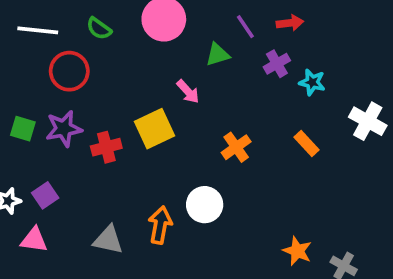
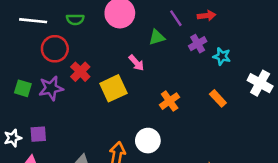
green semicircle: (99, 28) -> (75, 19), turned -36
red cross: (106, 147) -> (80, 72), moved, turned -30
purple square: (45, 195) -> (38, 134), turned 30

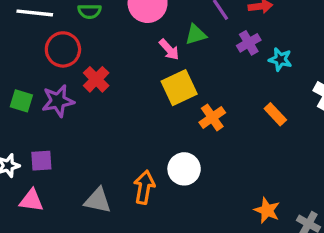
pink arrow: (136, 63) -> (169, 49), moved
yellow square: (113, 88) -> (179, 88), moved

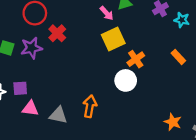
white circle: (184, 169) -> (126, 80), moved
pink triangle: (31, 200) -> (30, 108), moved

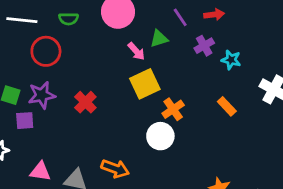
red cross: (57, 33) -> (85, 102), moved
purple square: (20, 88) -> (25, 121), moved
orange arrow: (90, 106) -> (115, 169), turned 100

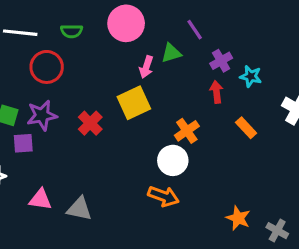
red arrow: (214, 15) -> (216, 92), moved, turned -90
pink arrow: (136, 51) -> (146, 67), turned 60
yellow square: (145, 84) -> (134, 103), moved
orange arrow: (115, 169) -> (163, 196), moved

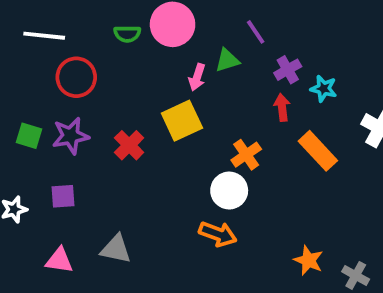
green semicircle: (72, 31) -> (127, 34), moved
orange rectangle: (246, 128) -> (318, 151), size x1.5
purple square: (23, 143) -> (63, 196), moved
pink triangle: (40, 199) -> (59, 260), moved

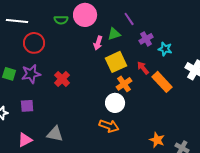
red arrow: (282, 107) -> (143, 68), moved, turned -32
yellow square: (182, 121) -> (116, 62), moved
pink triangle: (59, 260) -> (25, 140), turned -35

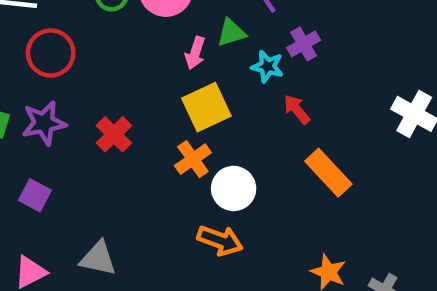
cyan star: (165, 49) -> (267, 67), moved
yellow square: (116, 62) -> (206, 107), moved
orange rectangle: (162, 82) -> (328, 173), moved
orange cross: (124, 84) -> (193, 159), moved
purple square: (27, 106) -> (35, 195), turned 32

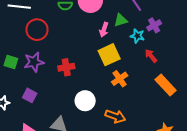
red cross: (114, 134) -> (66, 67), turned 35
orange cross: (193, 159) -> (120, 79), moved
white circle: (234, 188) -> (85, 101), moved

